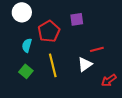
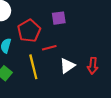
red line: (97, 49) -> (49, 48), moved
red arrow: (109, 80) -> (93, 66), moved, turned -49

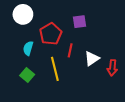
red line: (49, 48) -> (70, 50), turned -64
white triangle: (67, 66) -> (92, 59), moved

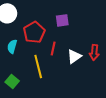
red arrow: (112, 68) -> (94, 52), moved
green square: (27, 75) -> (12, 81), moved

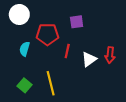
red pentagon: (34, 32) -> (47, 34), turned 30
yellow line: (38, 66) -> (51, 83), moved

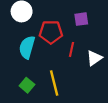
cyan semicircle: (25, 49) -> (27, 47), size x1.5

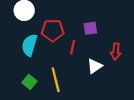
purple square: (81, 19) -> (90, 28), moved
white triangle: (94, 58) -> (95, 66), moved

